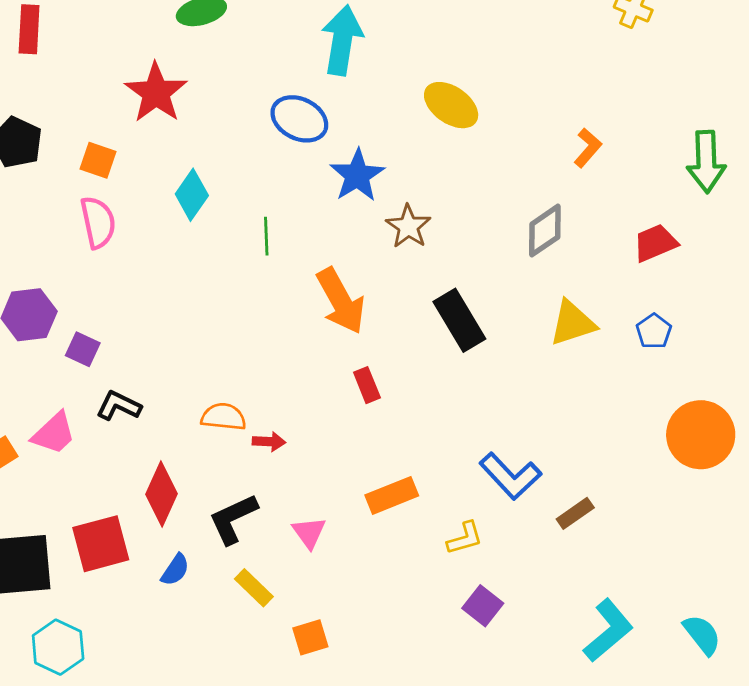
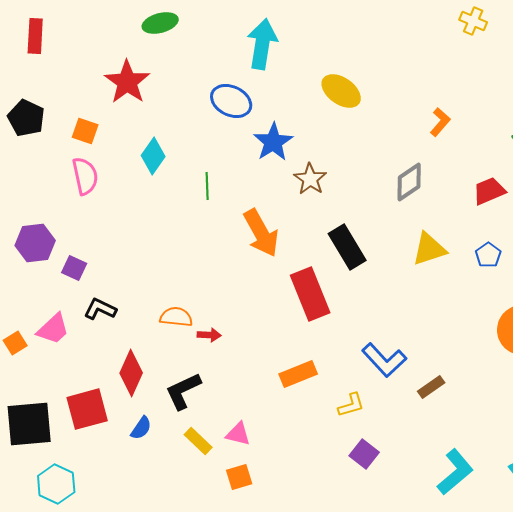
red rectangle: (367, 385) -> (310, 294), moved, size x2.0
pink triangle: (309, 533) -> (238, 434), moved, turned -40

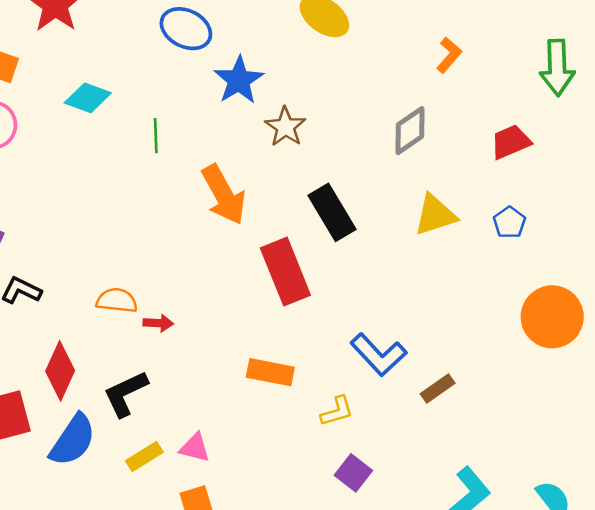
cyan diamond: (153, 156) -> (88, 98), turned 75
orange rectangle: (298, 374) -> (270, 372), turned 33
blue semicircle: (141, 428) -> (73, 440), size x1.8
yellow rectangle: (198, 441) -> (144, 457), turned -76

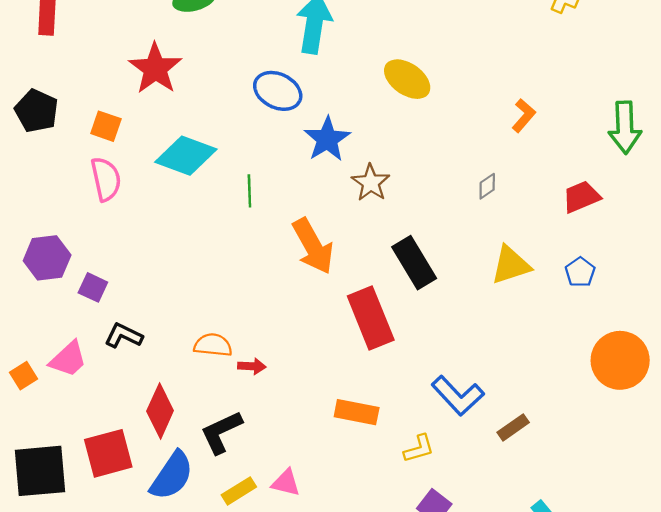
cyan diamond: (88, 98) -> (186, 156), size x1.4
gray diamond: (410, 131) -> (487, 186), size x0.6

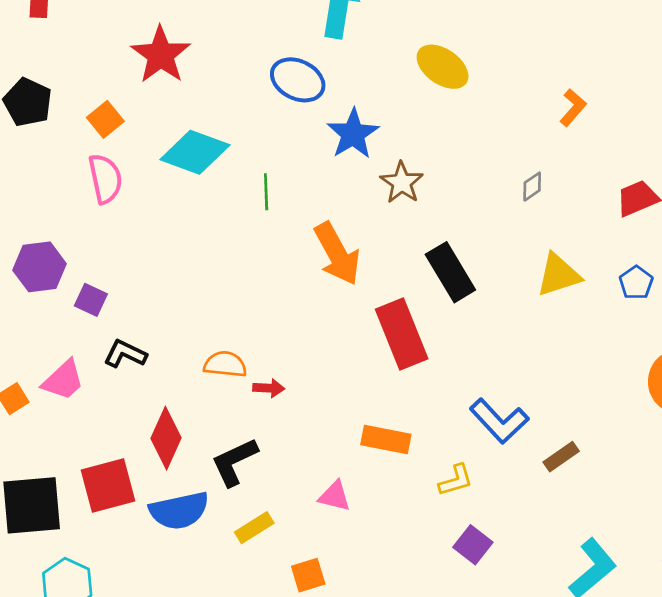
orange square: (106, 126) -> (105, 119), turned 32
blue semicircle: (172, 476) -> (179, 511), turned 44
pink triangle: (286, 483) -> (335, 496), moved

